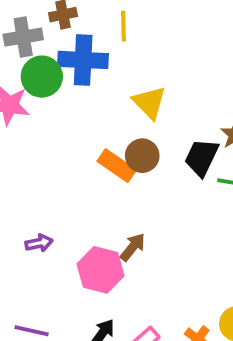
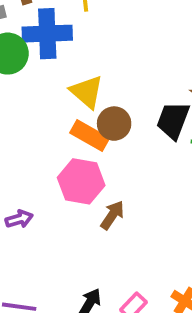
yellow triangle: (149, 102) -> (87, 92), moved
pink hexagon: (101, 270) -> (81, 181), moved

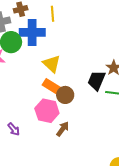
brown circle: (114, 124) -> (65, 95), moved
purple arrow: (19, 219) -> (14, 129), turned 64

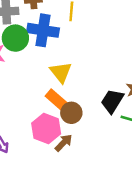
brown arrow: (63, 129) -> (64, 143), moved

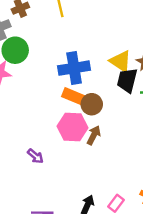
blue cross: (43, 30) -> (74, 68), moved
yellow triangle: (61, 72) -> (121, 61), moved

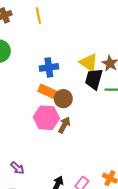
blue cross: (74, 68) -> (49, 67), size x0.7
purple arrow: (35, 156) -> (17, 168), moved

